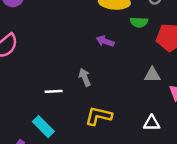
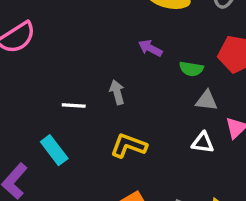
green semicircle: (139, 22) -> (191, 69), moved
white triangle: (152, 123) -> (203, 143), moved

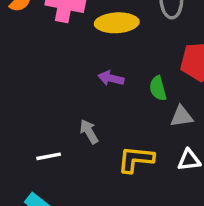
green semicircle: (191, 69) -> (158, 88), turned 80
yellow L-shape: (129, 146) -> (136, 159), moved

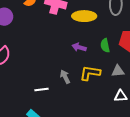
green semicircle: (158, 88) -> (105, 45), moved
yellow L-shape: (136, 159) -> (90, 73), moved

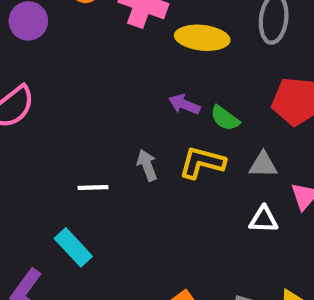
green semicircle: (105, 45) -> (225, 118), moved, turned -48

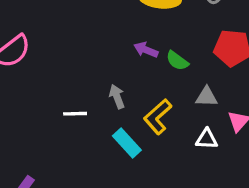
yellow L-shape: (202, 163) -> (158, 117), moved, turned -57
cyan rectangle: (73, 247) -> (127, 143), moved

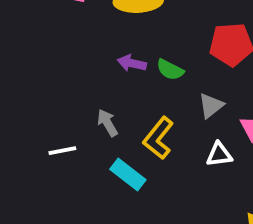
gray triangle: (207, 97) -> (211, 106), turned -30

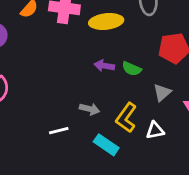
gray arrow: (107, 123) -> (89, 109), turned 138
white triangle: (219, 154) -> (155, 130), moved

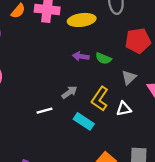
gray arrow: (89, 109) -> (69, 92), turned -49

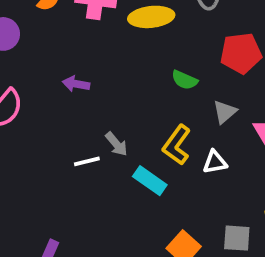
purple arrow: (81, 56) -> (76, 84), moved
gray arrow: (69, 92) -> (116, 144), moved, turned 84

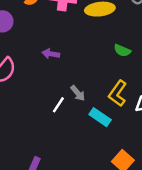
white line: (87, 161) -> (58, 105), turned -42

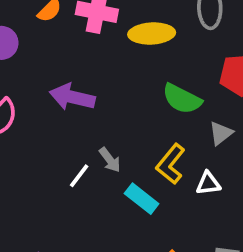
green semicircle: (122, 50) -> (182, 99), size x1.5
purple arrow: (51, 54) -> (72, 97), size x1.6

